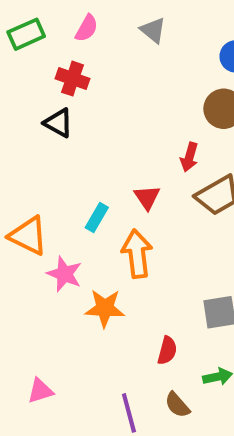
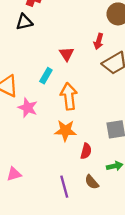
black triangle: (58, 123) -> (24, 22), turned -42
red triangle: (147, 197) -> (67, 54), moved
orange star: (105, 308) -> (65, 131), moved

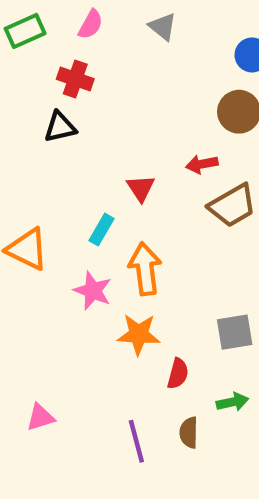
red arrow: (99, 41) -> (202, 164), turned 63
pink star: (28, 108) -> (93, 291), moved
brown semicircle: (92, 182) -> (189, 433), turned 42

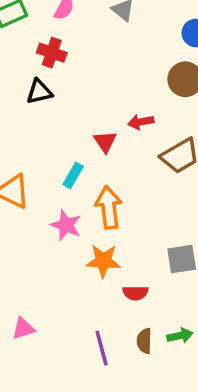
red arrow: (202, 164) -> (141, 122), moved
red semicircle: (178, 374) -> (135, 293), turned 75
green arrow: (232, 402) -> (180, 336), moved

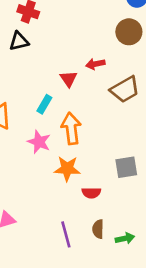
green arrow: (180, 336) -> (125, 238), moved

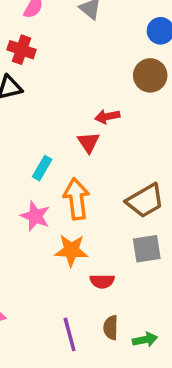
red triangle: (69, 79) -> (88, 142), moved
brown trapezoid: (125, 90) -> (145, 201), moved

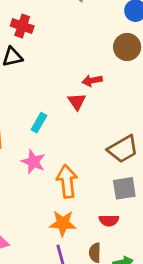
orange arrow: (76, 199) -> (67, 181), moved
orange star: (71, 250) -> (63, 223), moved
red semicircle: (102, 281) -> (109, 220), moved

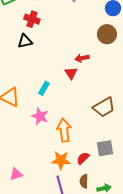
gray square: (124, 188) -> (105, 148), moved
red semicircle: (109, 220) -> (83, 158), moved, turned 136

